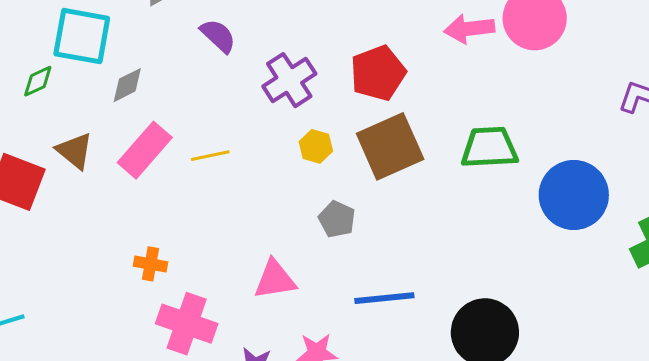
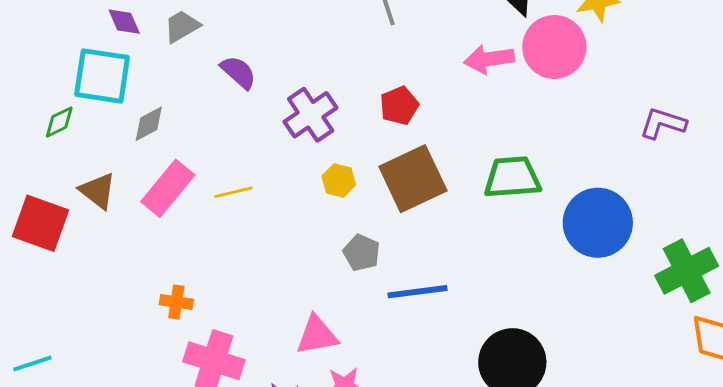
red pentagon: (378, 73) -> (399, 106), size x0.7
pink triangle: (275, 280) -> (317, 335), moved
blue line: (384, 298) -> (417, 292), moved

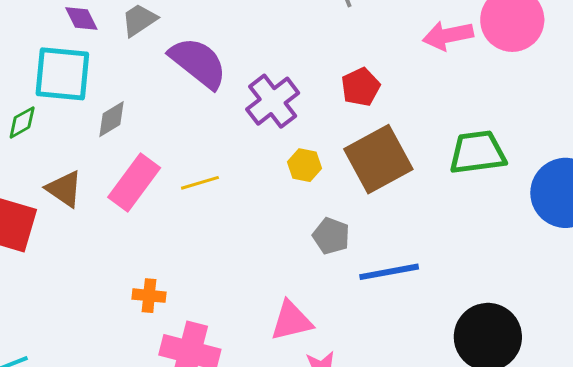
purple semicircle: (238, 72) -> (198, 63), size x1.6

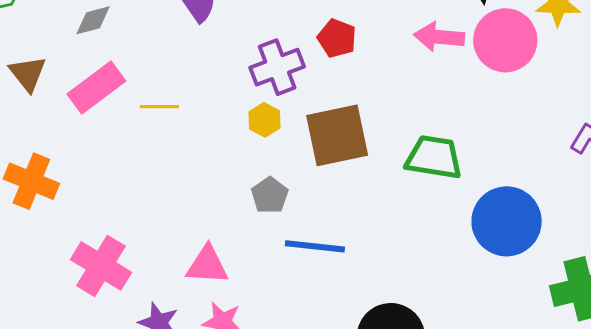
red pentagon: (361, 87) -> (337, 38), moved, turned 30
purple cross: (273, 101) -> (277, 67), moved
orange cross: (149, 296) -> (31, 181), moved, size x1.6

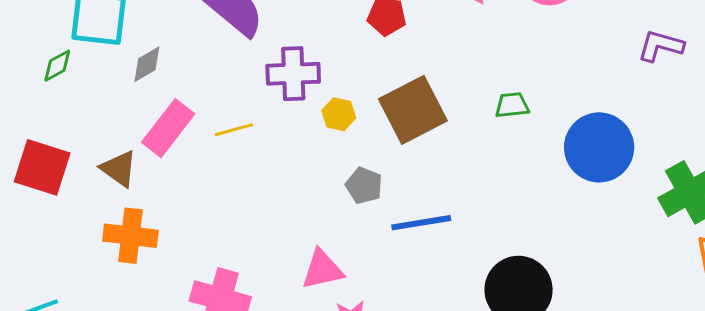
purple cross: (277, 67) -> (293, 74), moved, turned 34
brown triangle: (28, 74) -> (119, 169), moved
green trapezoid: (434, 157) -> (512, 105), size x0.6

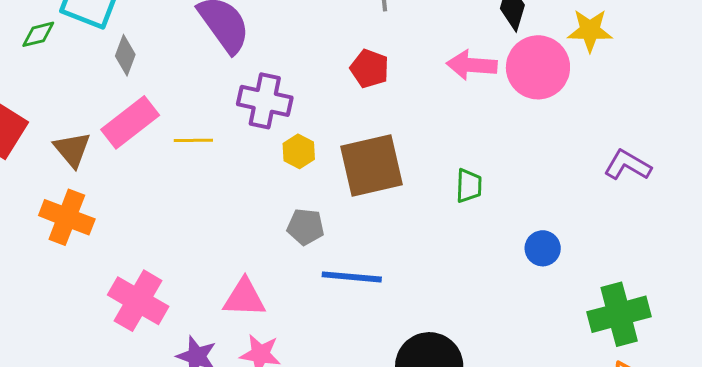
gray diamond: (147, 64) -> (125, 55), turned -54
green trapezoid: (512, 105) -> (469, 186), turned 84
blue circle: (599, 147) -> (543, 248), size x0.5
gray pentagon: (364, 186) -> (305, 227), turned -30

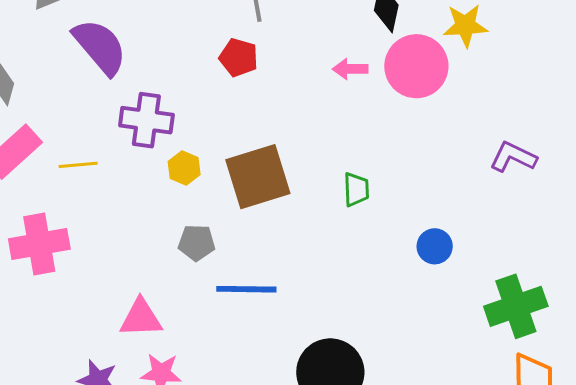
pink arrow: (472, 65) -> (350, 69), size x0.7
red pentagon: (370, 69) -> (239, 58), moved
pink cross: (138, 301) -> (39, 244), moved, turned -36

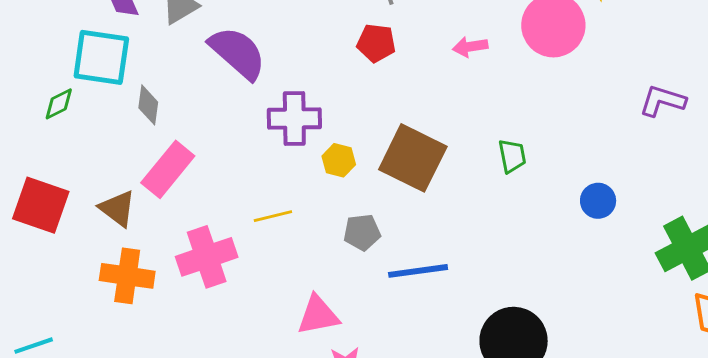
pink arrow: (350, 69) -> (470, 47), moved
yellow line: (78, 165) -> (273, 216), moved
brown square: (258, 177) -> (413, 158), turned -38

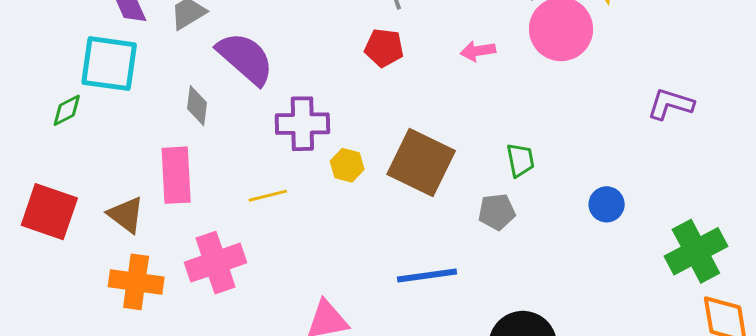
gray diamond: (148, 105) -> (197, 106), moved
pink rectangle: (168, 169) -> (176, 175), turned -42
yellow line: (273, 216) -> (268, 196), moved
gray pentagon: (362, 232) -> (497, 212), moved

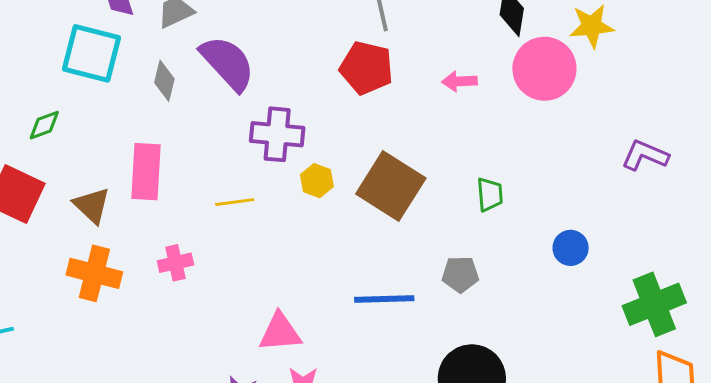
red pentagon: (384, 48) -> (366, 68), size x1.4
gray diamond: (197, 106) -> (164, 81), moved
green diamond: (67, 110) -> (44, 125), moved
gray pentagon: (497, 212) -> (460, 274), moved
pink cross: (216, 263) -> (175, 263), size x0.6

